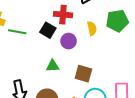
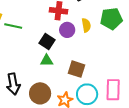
black square: (48, 30) -> (47, 42), moved
purple circle: (69, 41) -> (67, 30), moved

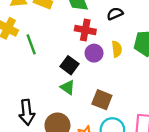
green line: (13, 26) -> (31, 44), turned 54
green triangle: (47, 61) -> (68, 87), turned 32

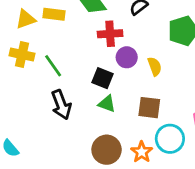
yellow semicircle: (117, 49) -> (155, 66), moved
black arrow: (27, 112) -> (61, 105), moved

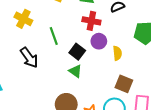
green line: (53, 66) -> (54, 36), moved
black arrow: (61, 105) -> (29, 58), moved, turned -30
brown square: (149, 108) -> (124, 84), moved

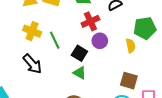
yellow cross: (23, 19) -> (32, 31), moved
red cross: (91, 21) -> (90, 21), turned -30
yellow semicircle: (117, 53) -> (131, 46), moved

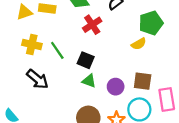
purple circle: (100, 41) -> (116, 87), moved
yellow semicircle: (131, 46) -> (139, 44), turned 80

